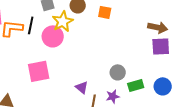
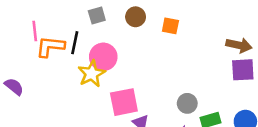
yellow star: (63, 21) -> (92, 74), moved
pink square: (39, 71) -> (124, 102), moved

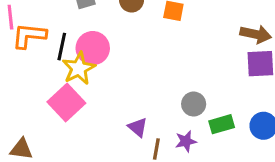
black line: (75, 43) -> (62, 47), moved
pink square: (124, 102) -> (66, 102), moved, turned -32

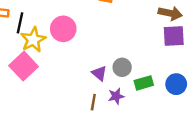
pink circle: (93, 48) -> (63, 29), moved
purple triangle: (138, 127) -> (99, 73), moved

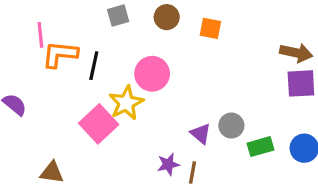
yellow star: (33, 40) -> (126, 103), moved
purple star: (116, 96) -> (168, 164), moved

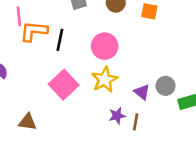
yellow star: (126, 103) -> (105, 80), moved

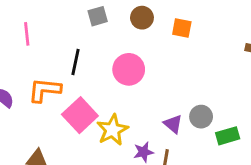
orange L-shape: (34, 31) -> (44, 90), moved
yellow star: (105, 80) -> (112, 130), moved

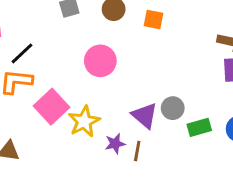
black line: (76, 62) -> (22, 53), moved, turned 35
purple triangle: (173, 124) -> (145, 116), size x1.4

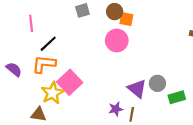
orange square: (153, 19) -> (126, 19), moved
pink circle: (100, 61) -> (117, 40), moved
yellow star: (84, 121) -> (52, 93), moved

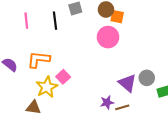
black line: (48, 44) -> (55, 21), moved, turned -54
pink square: (70, 82) -> (63, 77), size x0.6
brown line: (132, 114) -> (122, 107), turned 64

